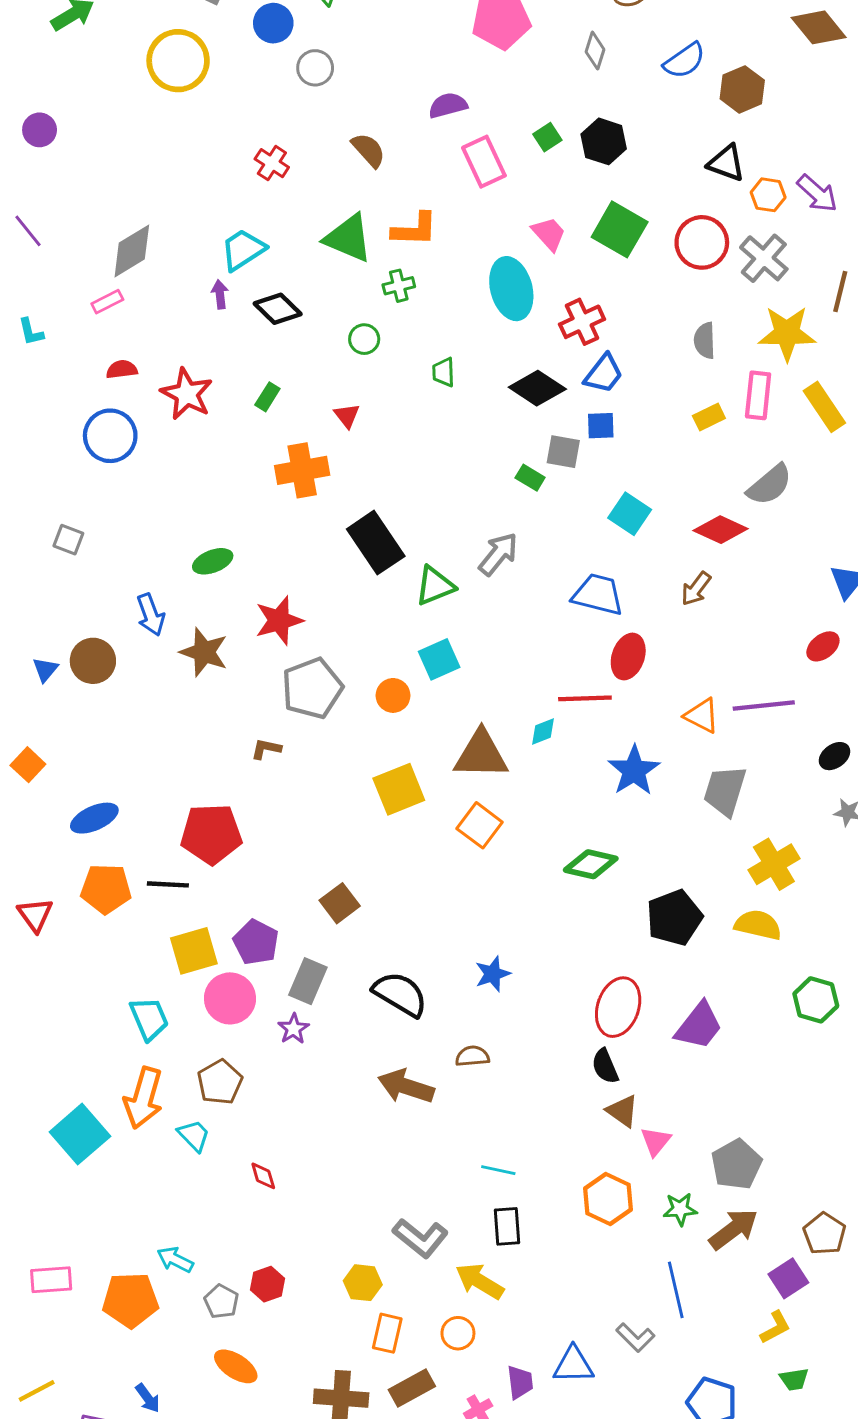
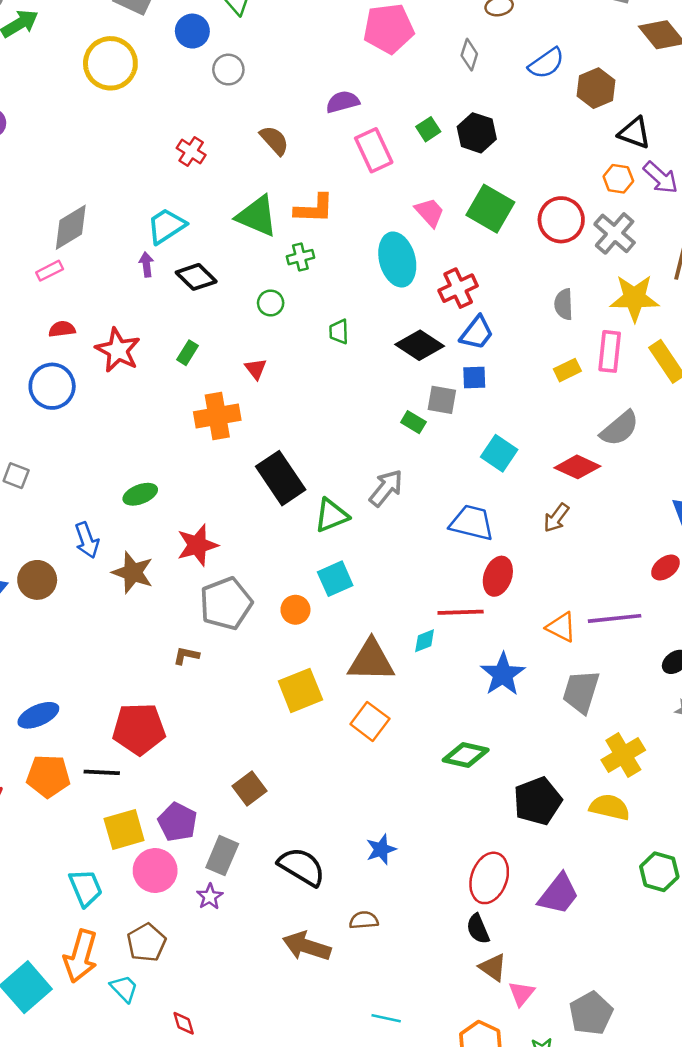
black triangle: (726, 163) -> (634, 133), moved

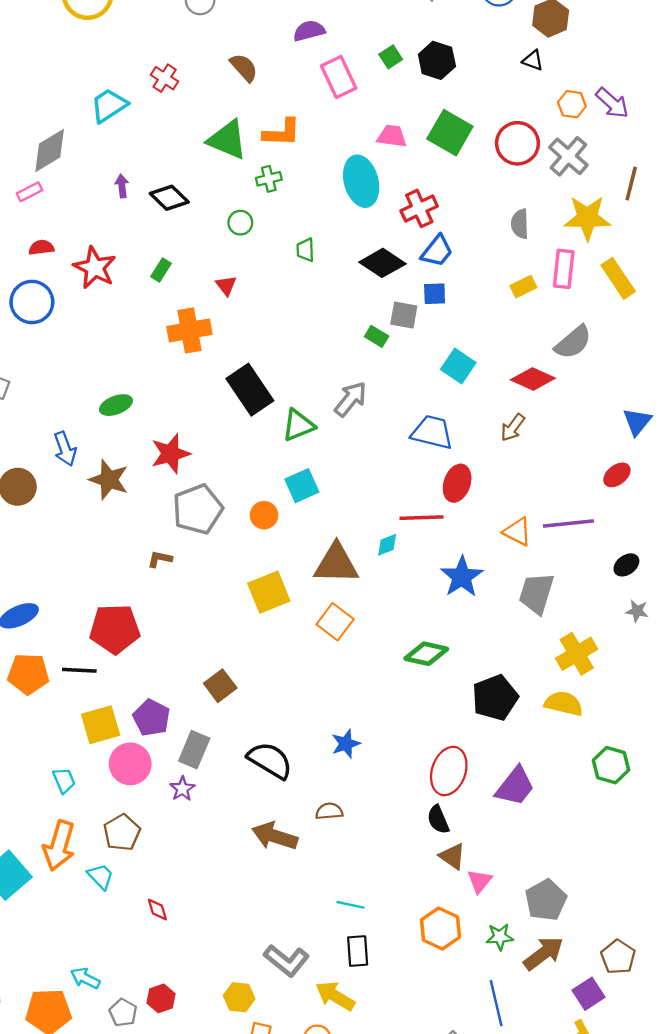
black triangle: (634, 133) -> (533, 60), moved, size x0.7
pink trapezoid: (430, 212) -> (392, 136), turned -40
cyan trapezoid: (166, 226) -> (109, 105), moved
cyan trapezoid: (86, 888) -> (64, 780), size x0.7

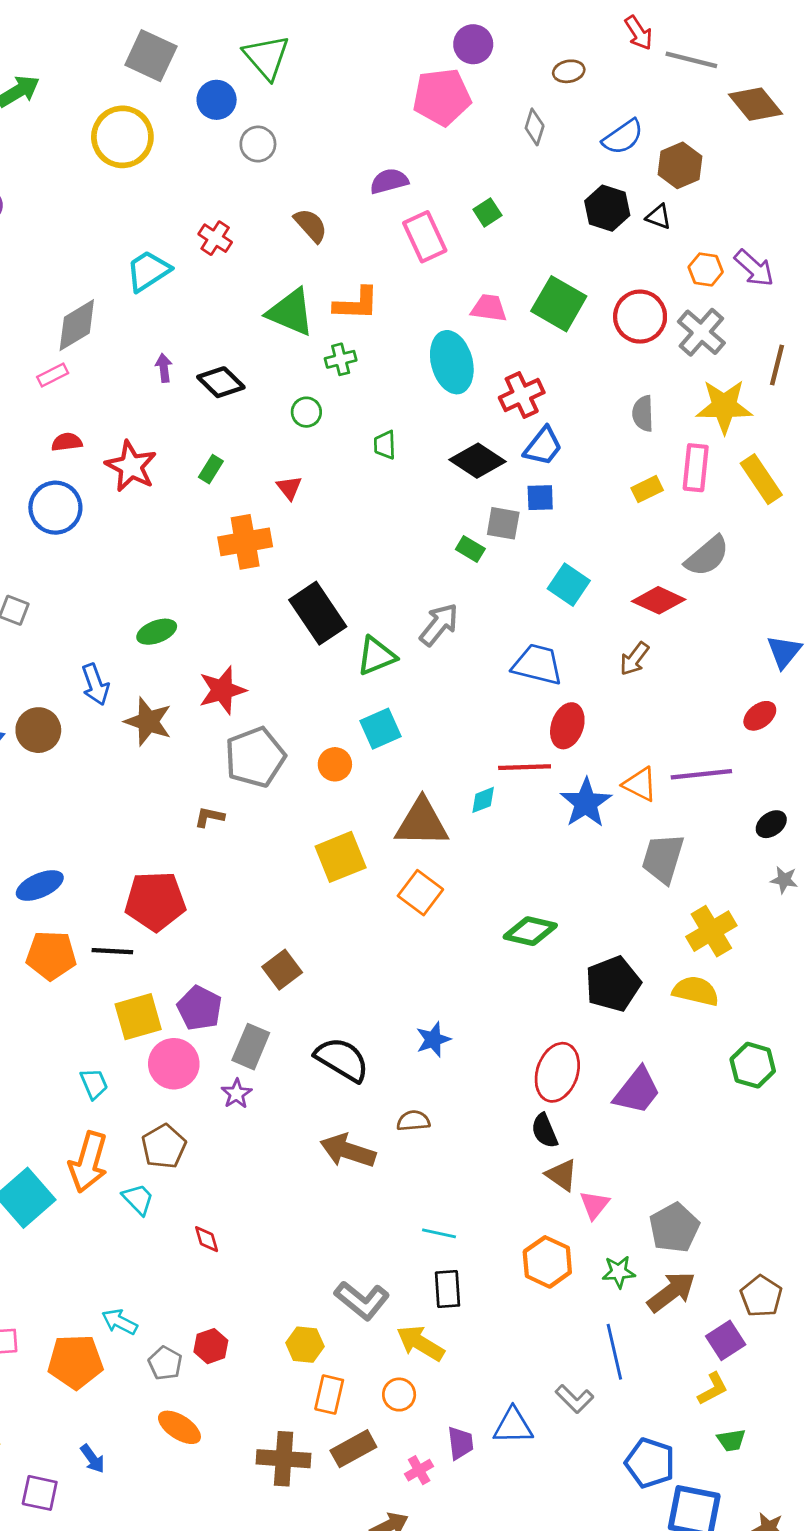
black hexagon: (437, 60) -> (607, 208), moved
blue star: (462, 577) -> (586, 803), moved

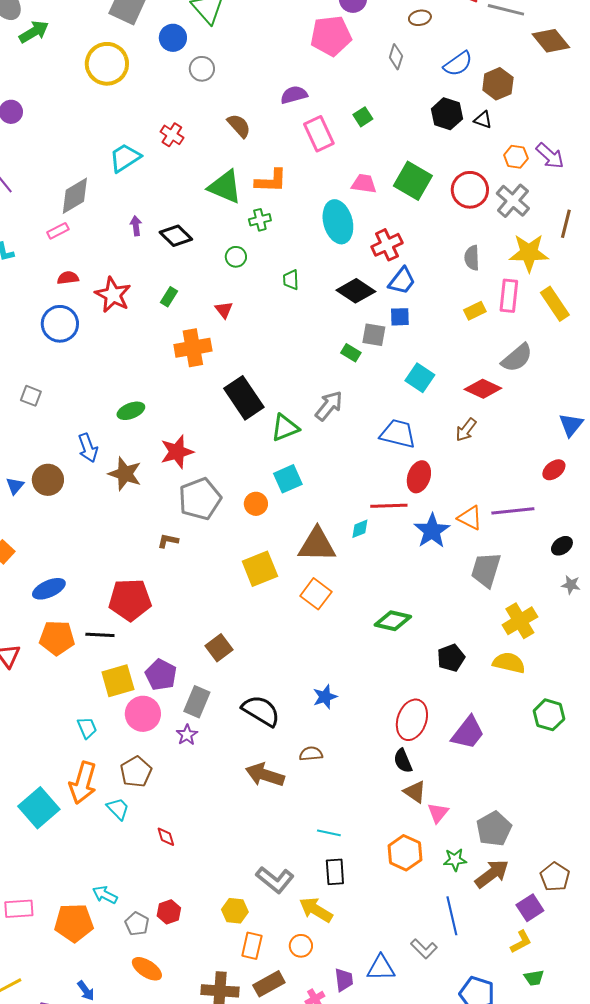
black pentagon: (613, 984) -> (451, 658), size x0.7

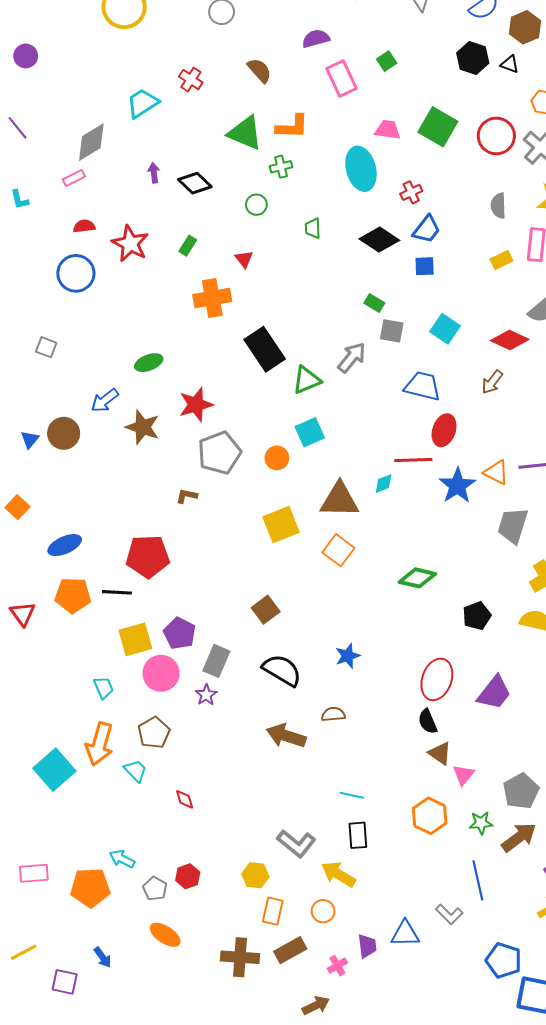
red cross: (387, 245) -> (411, 192), size x0.7
gray square: (374, 335) -> (392, 331), moved
blue arrow: (88, 448) -> (105, 401), turned 72
brown square: (219, 648) -> (266, 610), moved

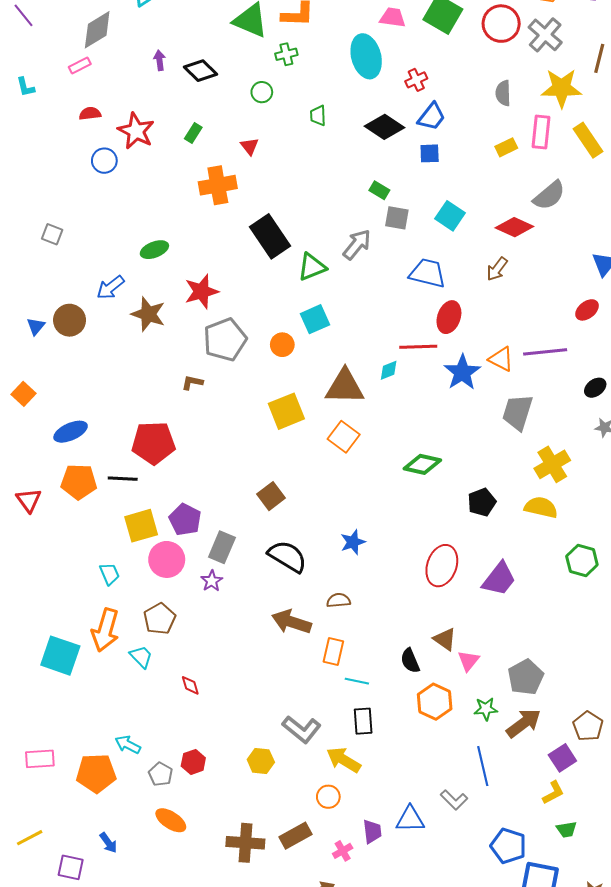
blue circle: (76, 273) -> (104, 161), moved, size x0.7
black semicircle: (428, 721) -> (410, 661), moved
cyan square: (54, 770) -> (60, 656), turned -30
orange rectangle: (273, 911) -> (333, 652), moved

